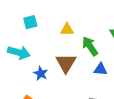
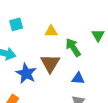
blue triangle: (100, 69) -> (78, 78), moved
blue star: (41, 73) -> (26, 73), size x1.5

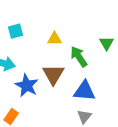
blue triangle: (78, 78) -> (84, 91), size x1.5

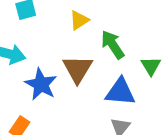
yellow triangle: (54, 39) -> (79, 20), turned -32
green triangle: (107, 43) -> (151, 66), moved

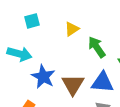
brown triangle: (78, 69) -> (73, 85), moved

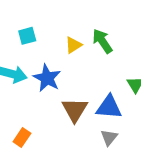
green arrow: (97, 47) -> (102, 41), moved
blue star: (43, 77) -> (47, 78), moved

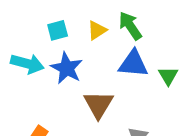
cyan square: (27, 36) -> (58, 30), moved
blue triangle: (109, 107) -> (133, 64), moved

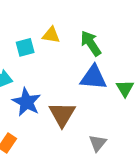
yellow triangle: (97, 30) -> (51, 35), moved, turned 42
blue star: (67, 68) -> (27, 102), moved

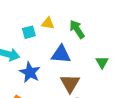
blue triangle: (94, 77) -> (61, 54), moved
brown triangle: (62, 114) -> (70, 83), moved

